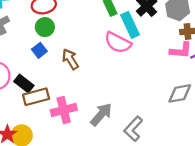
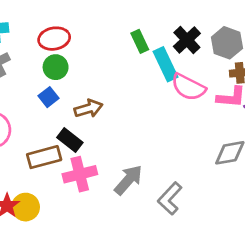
pink semicircle: (118, 43) -> (188, 87), moved
brown arrow: (70, 59) -> (88, 109), turned 105
black rectangle: (24, 83) -> (70, 140), moved

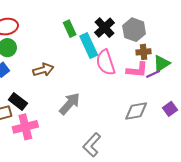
pink semicircle: (188, 87) -> (106, 62), turned 45
brown arrow: (88, 109) -> (43, 70), moved
gray arrow: (128, 180) -> (70, 104), moved

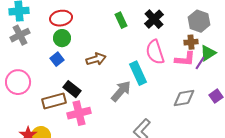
gray hexagon: (134, 30) -> (199, 21), moved
cyan rectangle: (89, 46) -> (138, 73), moved
purple line: (153, 74) -> (200, 63), turned -32

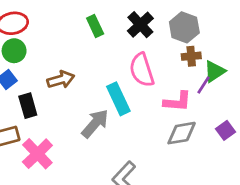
gray hexagon: (199, 21) -> (184, 27), moved
pink L-shape: (185, 59) -> (177, 102), moved
black rectangle: (72, 89) -> (28, 106), moved, turned 36
pink cross: (79, 113) -> (37, 154), turned -30

